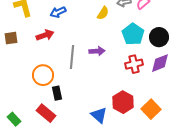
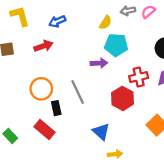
cyan pentagon: (133, 34) -> (116, 45), moved, turned -30
gray line: (72, 57) -> (78, 92), moved, turned -30
red hexagon: (123, 102) -> (123, 98), moved

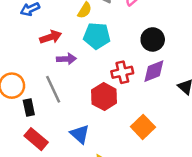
red arrow: (43, 46) -> (51, 37), moved
purple arrow: (99, 63) -> (66, 59), moved
red rectangle: (44, 129) -> (36, 139), moved

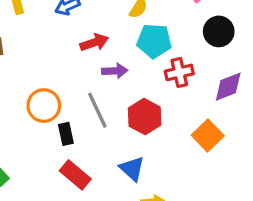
black circle: (153, 39) -> (219, 31), moved
red cross: (122, 72) -> (179, 72), moved
red hexagon: (104, 97) -> (145, 117), moved
orange square: (143, 127) -> (208, 135), moved

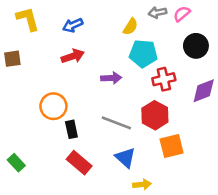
red arrow: (94, 42) -> (73, 56), moved
gray line: (97, 110) -> (116, 123), moved, turned -44
red hexagon: (145, 117) -> (155, 115), moved
orange square: (208, 135) -> (172, 146), moved, turned 30

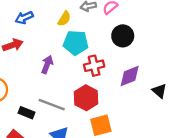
blue arrow: (73, 25) -> (24, 18), moved
purple arrow: (111, 78) -> (47, 65), turned -66
black rectangle: (71, 129) -> (26, 113), moved, turned -56

